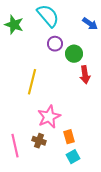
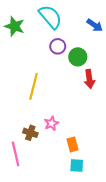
pink star: (49, 117) -> (51, 123), size x0.6
brown cross: (39, 141) -> (30, 133), moved
cyan square: (73, 157) -> (77, 165), turned 32

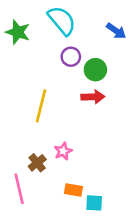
red arrow: (89, 79) -> (93, 97), moved, turned -84
brown cross: (30, 133) -> (37, 163), turned 32
orange rectangle: (73, 144) -> (73, 190), moved, turned -64

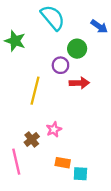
green star: (18, 32) -> (15, 41), moved
purple circle: (71, 57) -> (60, 65), moved
green circle: (95, 70) -> (77, 49), moved

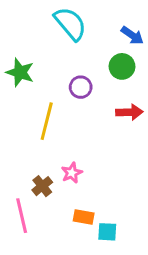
green star: (15, 41) -> (20, 72), moved
green circle: (77, 49) -> (122, 66), moved
red arrow: (79, 83) -> (129, 112), moved

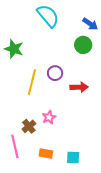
purple circle: (81, 87) -> (55, 73), moved
red arrow: (129, 112) -> (79, 87), moved
orange rectangle: (84, 217) -> (46, 153), moved

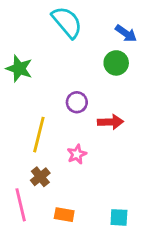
yellow line: (32, 82) -> (39, 135), moved
pink star: (49, 117) -> (77, 154), moved
cyan square: (73, 158) -> (119, 217), moved

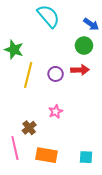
red arrow: (111, 122) -> (80, 70), moved
yellow line: (39, 135) -> (28, 75), moved
orange rectangle: (64, 215) -> (46, 155), size x1.5

